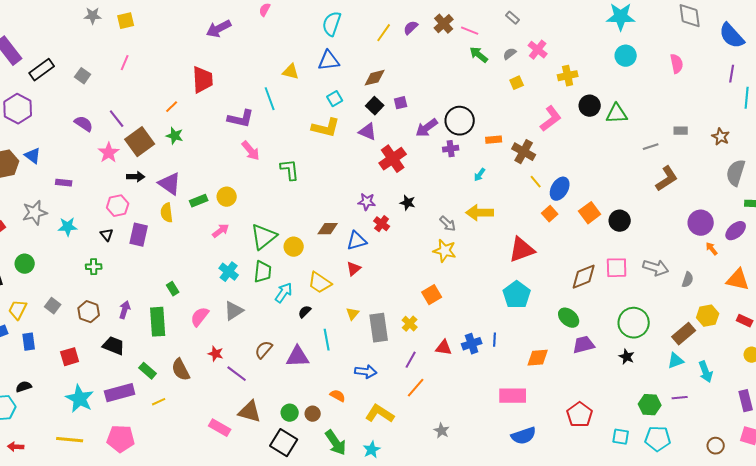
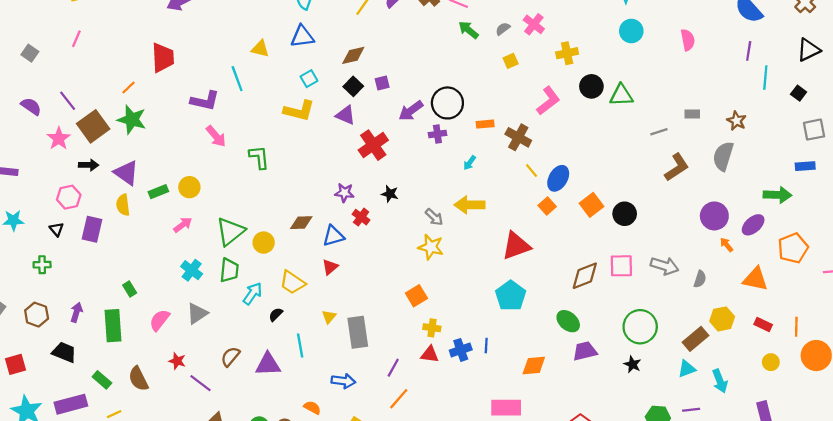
green star: (175, 136) -> (132, 120), size x1.5
gray semicircle: (736, 173) -> (723, 156), moved
yellow cross: (410, 324) -> (432, 328), moved, turned -35

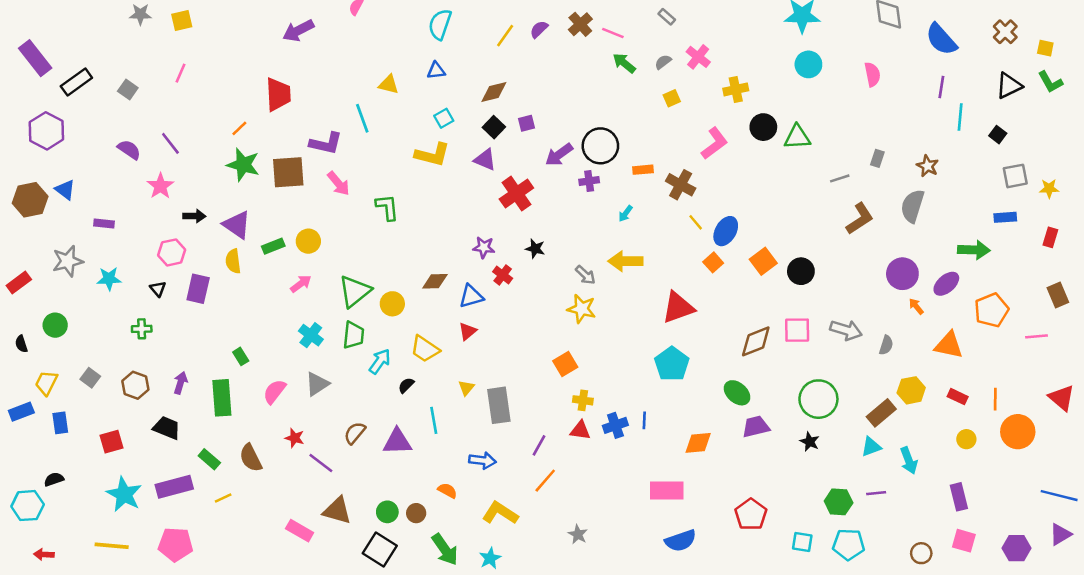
blue triangle: (302, 37) -> (436, 71), size x0.7
gray rectangle: (692, 114) -> (877, 158), turned -72
brown square: (93, 126) -> (288, 172), moved, turned 32

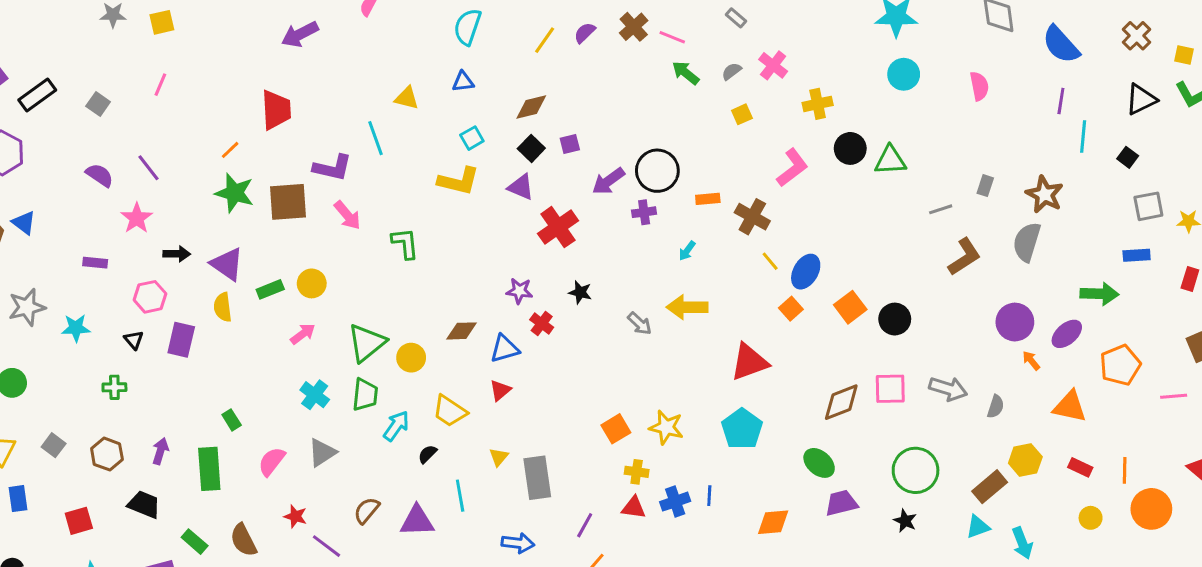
brown star: (928, 166) -> (1045, 194), size x1.4
purple rectangle: (104, 224) -> (95, 263), moved
yellow star: (582, 309) -> (666, 427), moved

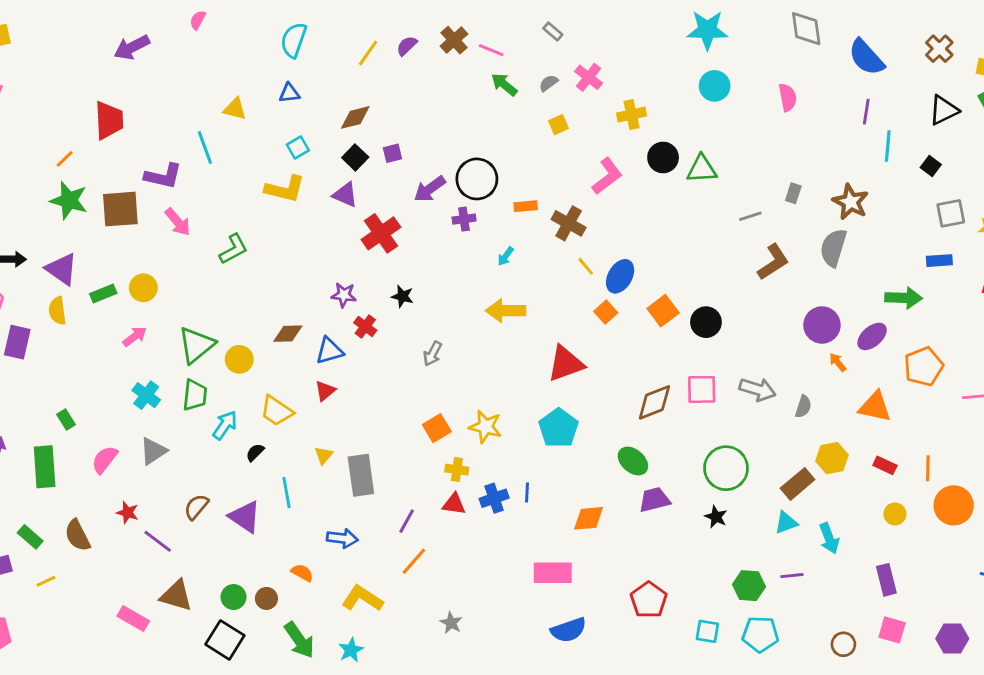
green L-shape: (405, 243) -> (234, 249), turned 68
gray arrow: (640, 323) -> (433, 354), moved, turned 75
purple triangle: (417, 521) -> (245, 517), turned 36

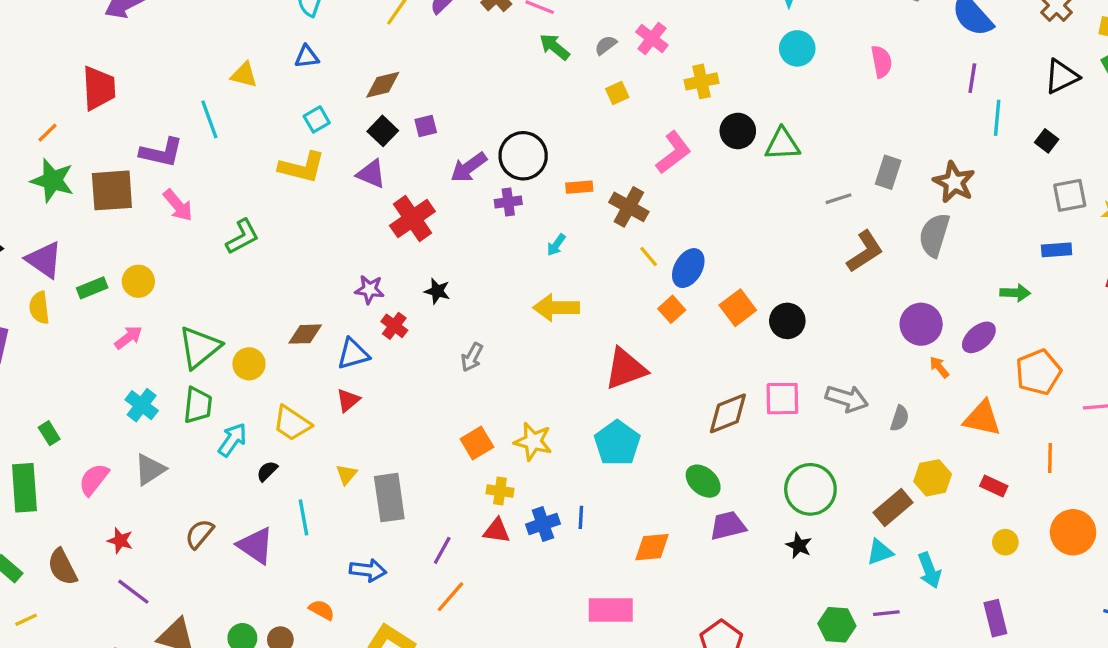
gray rectangle: (793, 193) -> (888, 172), size x1.4
green arrow: (904, 298) -> (1015, 293), size x0.7
orange line: (928, 468) -> (1050, 458), moved
purple line: (158, 541) -> (133, 592), moved

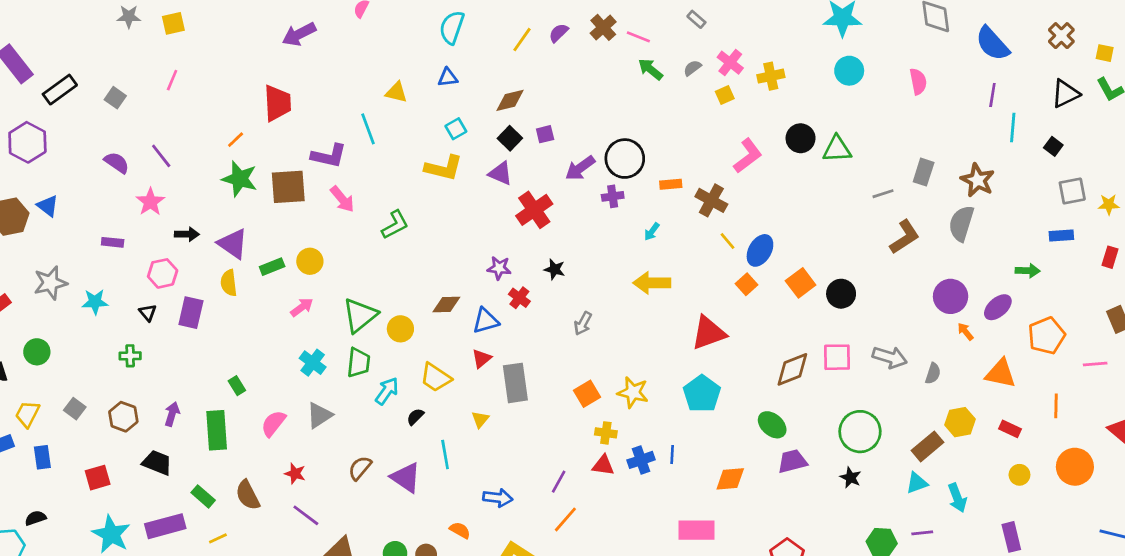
yellow cross: (701, 81) -> (771, 76), moved
yellow square: (617, 93) -> (725, 95), moved
gray rectangle: (389, 498) -> (515, 383), moved

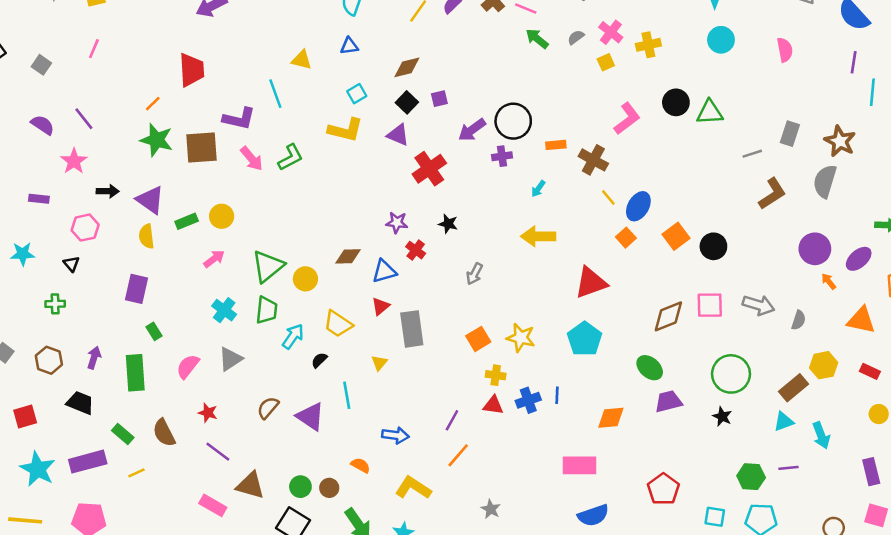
green L-shape: (395, 225) -> (290, 157), moved
purple rectangle: (191, 313) -> (136, 289), moved

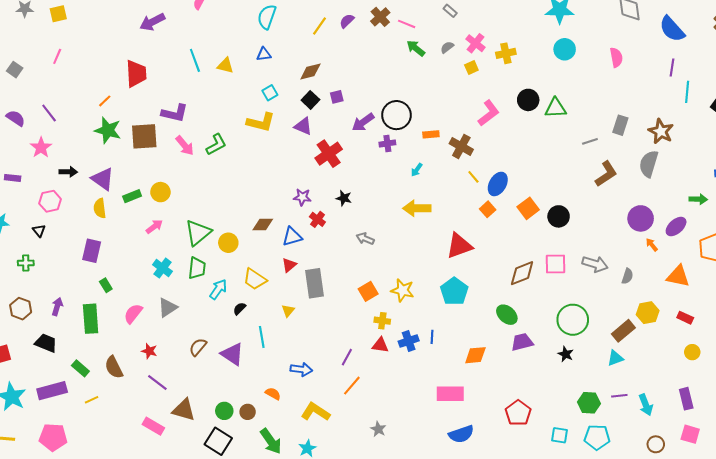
cyan line: (275, 94) -> (195, 60), moved
gray arrow: (474, 274) -> (365, 239), turned 84
cyan arrow: (821, 435) -> (646, 405), moved

